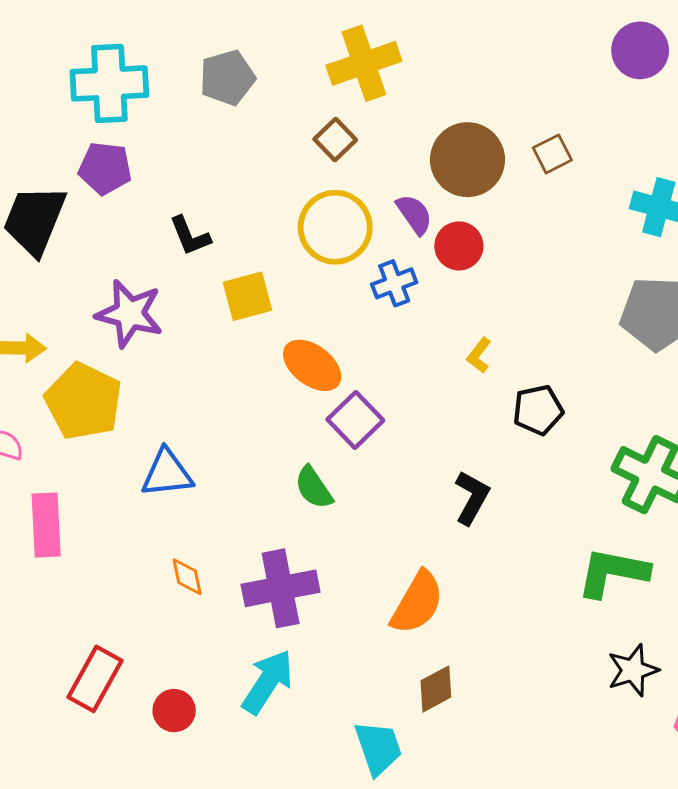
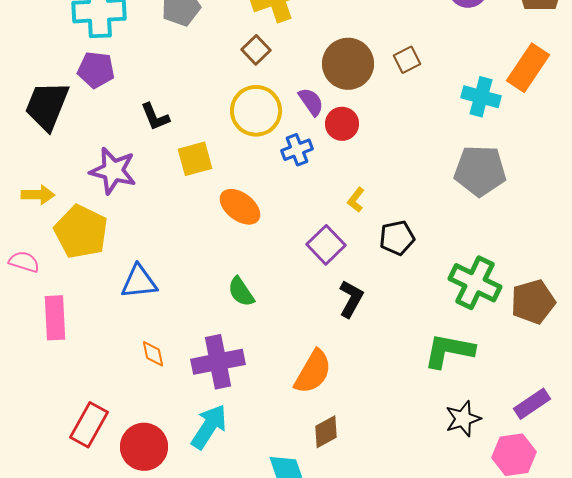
purple square: (355, 420) -> (326, 245), moved
red circle: (174, 711) -> (144, 447), size x1.6

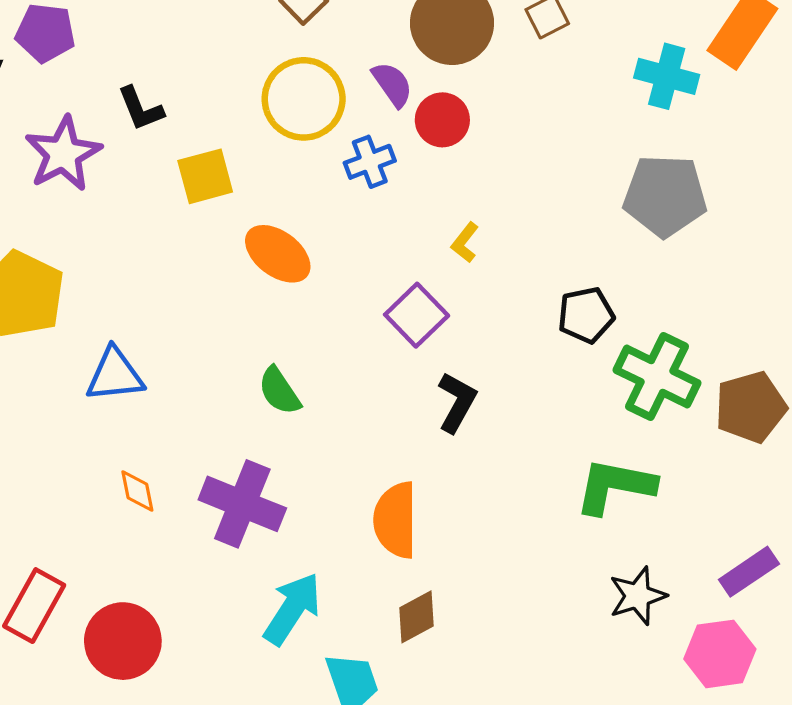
purple star: (113, 171) -> (63, 154), moved, turned 30
black pentagon: (397, 238) -> (586, 315), moved
purple cross: (218, 362) -> (242, 504), turned 33
orange semicircle: (313, 372) -> (396, 520), turned 150
cyan arrow: (209, 427) -> (292, 609), moved

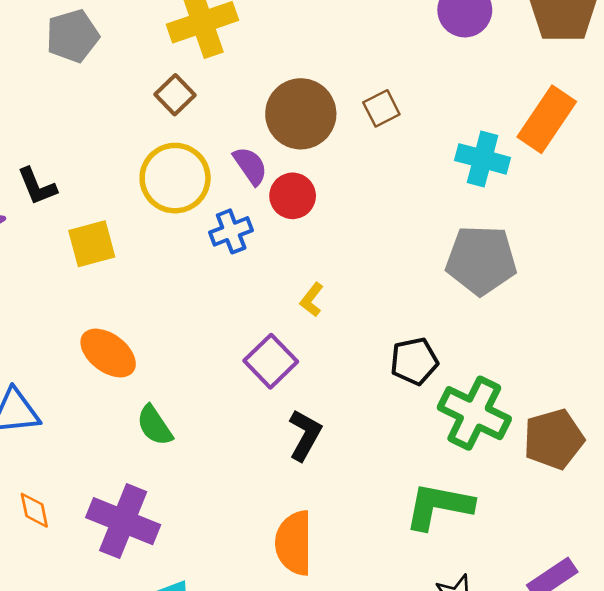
orange ellipse: (278, 254) -> (108, 353), moved
orange semicircle: (396, 520) -> (294, 543), moved

